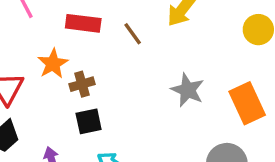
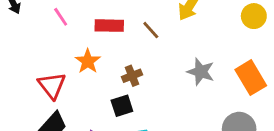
brown cross: (82, 84) -> (132, 76), moved

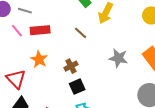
red rectangle: (109, 26) -> (40, 30), moved
black square: (122, 106) -> (77, 87), moved

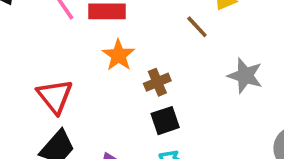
brown line: (81, 33) -> (197, 27), moved
orange star: (39, 59) -> (118, 55), moved

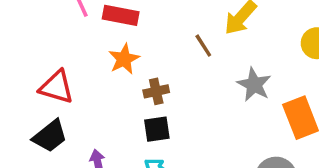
gray star: (245, 76) -> (254, 85), moved
red triangle: (55, 96) -> (56, 87), turned -45

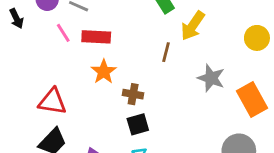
brown line: (203, 46) -> (166, 52), turned 54
brown cross: (156, 91) -> (133, 94), turned 30

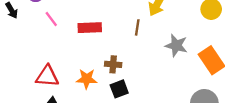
red rectangle: (96, 37) -> (90, 28), moved
orange star: (104, 72) -> (87, 79), moved, turned -30

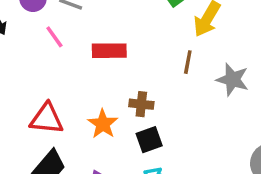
brown line: (137, 27) -> (188, 62), moved
orange star: (87, 79) -> (103, 124), turned 30

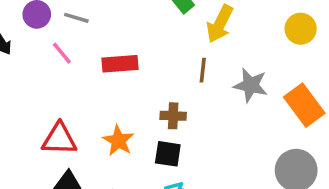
brown cross: (141, 104) -> (173, 116), moved
black square: (149, 140) -> (168, 154), turned 32

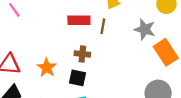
red rectangle: (120, 64) -> (79, 20), moved
gray star: (251, 85) -> (145, 29), moved

